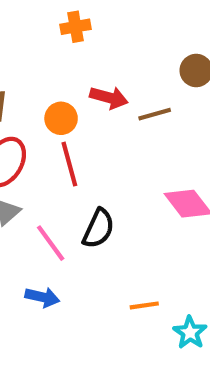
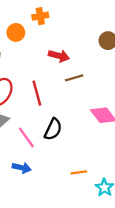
brown line: (155, 114) -> (74, 78), moved
orange circle: (61, 118) -> (16, 32), moved

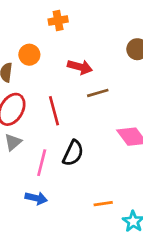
orange circle: (16, 32) -> (29, 55), moved
pink line: (26, 137) -> (42, 163), turned 50

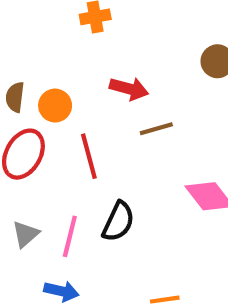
orange circle: (29, 55) -> (55, 106), moved
gray triangle: (13, 142) -> (26, 234), moved

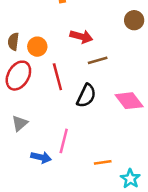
black semicircle: (118, 222) -> (86, 96), moved
pink line: (70, 236) -> (64, 141), moved

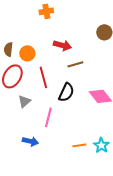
gray triangle: (20, 123) -> (24, 101), moved
pink line: (64, 141) -> (48, 117), moved
cyan star: (130, 179) -> (101, 145), moved

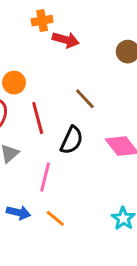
red arrow: (62, 45) -> (66, 40), moved
brown line: (75, 64) -> (85, 99), turned 63
orange line: (79, 145) -> (55, 218), moved, turned 48

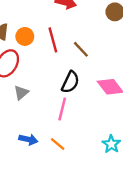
red line: (38, 118) -> (53, 40), moved
pink line: (45, 177) -> (62, 109), moved

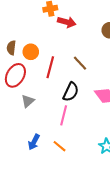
red line: (53, 40) -> (50, 67), moved, turned 30
blue arrow: (28, 139) -> (34, 142), turned 105

